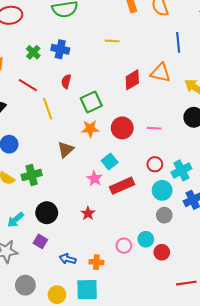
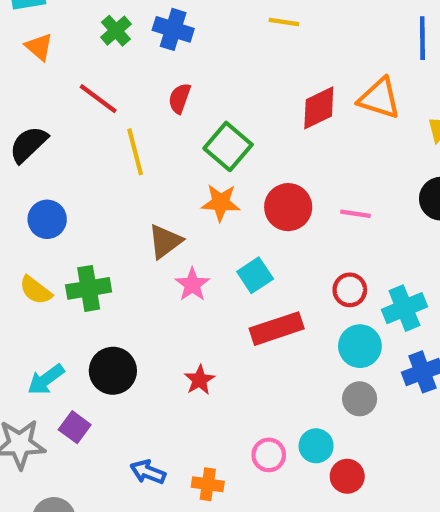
green square: (91, 102) -> (228, 146), turned -30
pink star: (94, 178) -> (192, 285), moved
purple square: (40, 241) -> (75, 427), moved

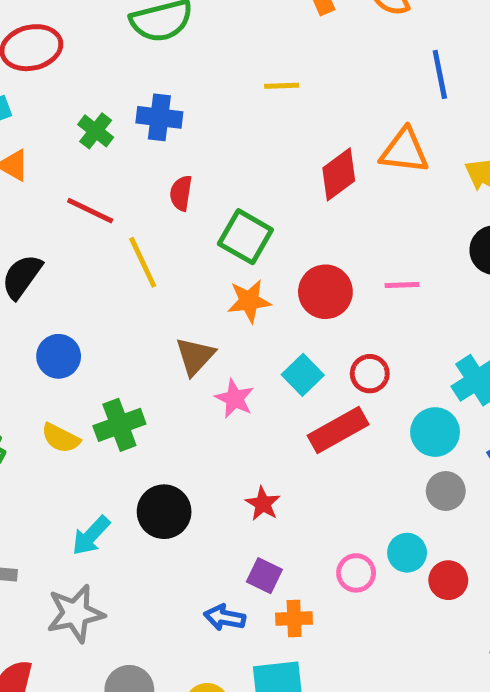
red circle: (350, 290) -> (370, 374), moved
purple square: (75, 427) -> (264, 576), moved

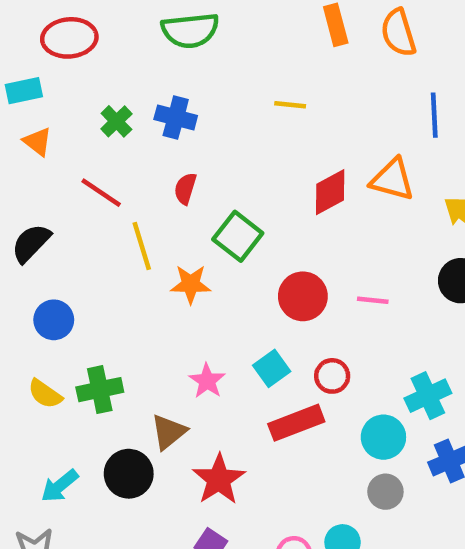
orange star: (249, 301) -> (191, 284), moved
brown triangle: (195, 356) -> (169, 432), moved
red star: (263, 504) -> (219, 479), size x1.6

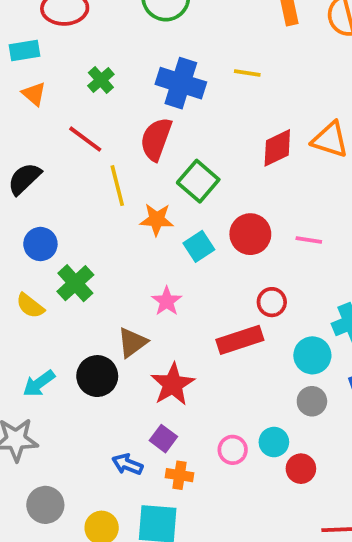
blue cross: (176, 117) -> (181, 83), moved, size x1.4
red semicircle: (185, 189) -> (156, 139), size x1.6
cyan square: (272, 368) -> (199, 246), moved
green cross: (100, 390) -> (75, 283), moved, turned -33

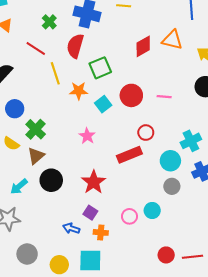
green cross: (101, 80) -> (49, 22), moved
green square: (198, 181) -> (100, 68), turned 30
brown triangle: (132, 343) -> (36, 156), moved
red circle: (301, 469) -> (166, 255), moved

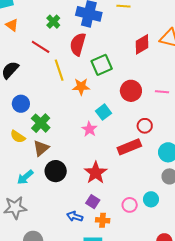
cyan square: (103, 104) -> (104, 112), moved

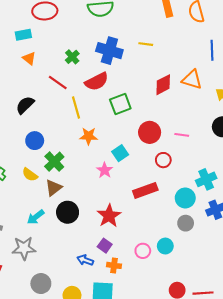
red semicircle: (78, 44) -> (97, 82), turned -135
orange star: (81, 87) -> (89, 136), moved
red circle: (145, 126) -> (163, 160), moved

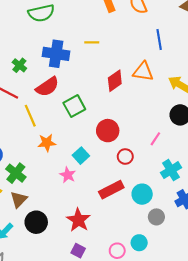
pink line: (182, 135) -> (155, 139), moved, turned -56
cyan circle: (185, 198) -> (142, 194), moved

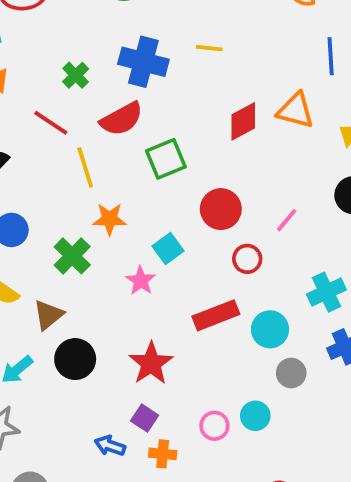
pink line: (155, 139) -> (287, 220), moved
green cross: (16, 173) -> (72, 256), moved

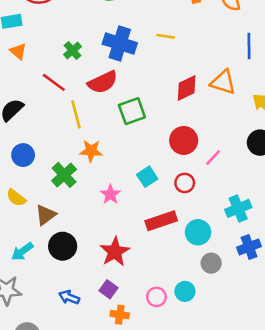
red circle: (221, 209) -> (184, 140), moved
cyan square: (168, 249) -> (147, 177), moved
blue arrow: (110, 446) -> (69, 297), moved

